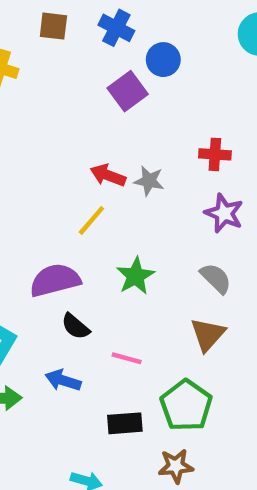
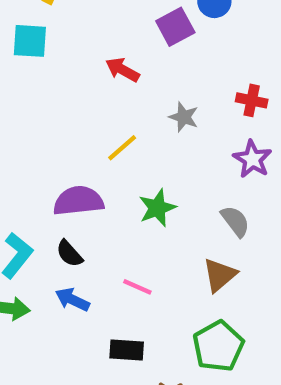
red arrow: (108, 175) -> (122, 70), moved
black semicircle: (75, 326) -> (69, 254), moved
green pentagon: (186, 406) -> (218, 346), moved

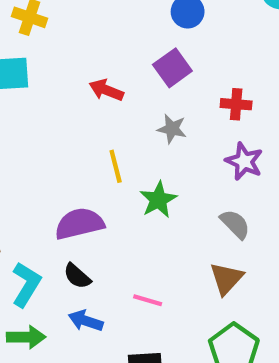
purple square: (175, 27) -> (172, 68), moved
yellow line: (122, 148) -> (116, 166), turned -56
green star: (157, 208) -> (158, 200), moved

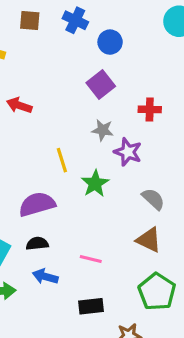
red arrow: (106, 90) -> (19, 105), moved
purple star: (244, 161) -> (128, 152), moved
black semicircle: (77, 276) -> (37, 244), turned 135
brown triangle: (226, 278) -> (149, 240), turned -44

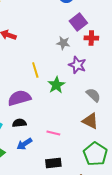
purple square: (101, 85) -> (78, 22), moved
gray star: (103, 130) -> (63, 43), moved
blue arrow: (45, 277) -> (24, 144), turned -49

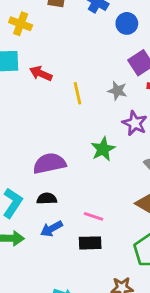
yellow line: (35, 70) -> (78, 93), moved
black rectangle: (53, 163) -> (90, 243), moved

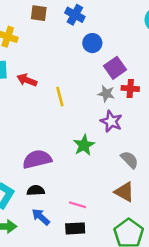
blue circle: (127, 23) -> (92, 43), moved
gray star: (117, 91) -> (106, 94), moved
blue arrow: (52, 229) -> (41, 217), turned 72

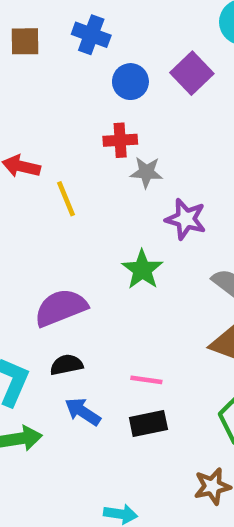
purple square: (115, 68) -> (192, 73), moved
red cross: (130, 89) -> (120, 140), moved
gray star: (106, 94) -> (146, 172), moved
yellow line: (60, 97) -> (66, 199), moved

